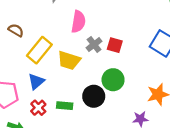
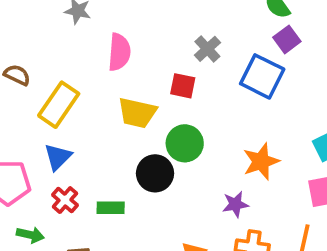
gray cross: (94, 45) -> (207, 49), moved
yellow trapezoid: (69, 60) -> (137, 113), moved
green rectangle: (65, 106) -> (111, 208), moved

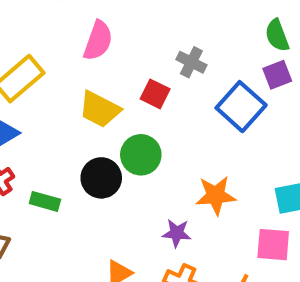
gray cross: (207, 49) -> (191, 62), turned -36

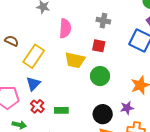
gray cross: (191, 62) -> (103, 21), moved
black circle: (101, 178) -> (103, 114), moved

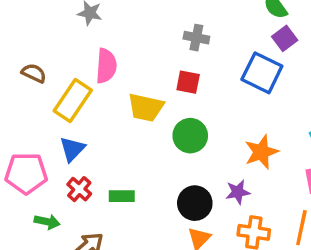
pink semicircle: (65, 28) -> (106, 66), moved

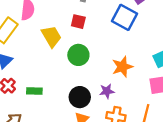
yellow trapezoid: (146, 107) -> (51, 36), turned -135

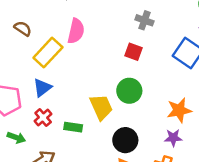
yellow trapezoid: (51, 36) -> (101, 107), moved
purple star: (107, 91) -> (173, 138), moved

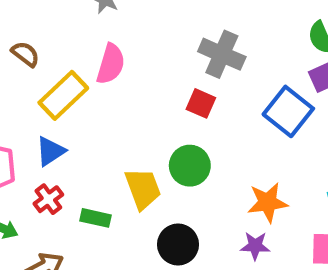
gray cross: (144, 20) -> (222, 54), size x1.5

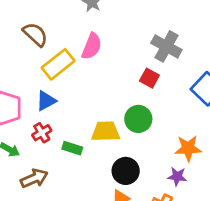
brown semicircle: (25, 54) -> (35, 34), size x1.4
yellow trapezoid: (143, 189) -> (106, 131), turned -76

